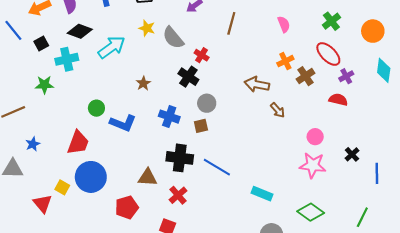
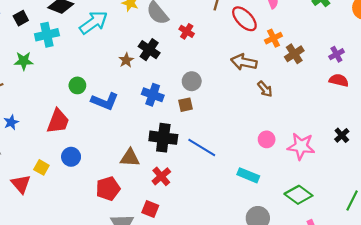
red ellipse: (328, 54) -> (244, 19), moved
black cross: (188, 77) -> (149, 50), moved
red semicircle: (338, 100) -> (339, 80), moved
pink circle: (315, 137) -> (267, 139), moved
blue circle: (91, 177) -> (71, 157), size x0.6

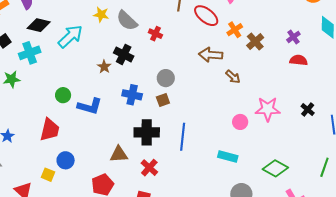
pink star: (301, 146) -> (268, 109), moved
blue line: (202, 147) -> (183, 137), turned 72
yellow square: (41, 167) -> (48, 175), moved

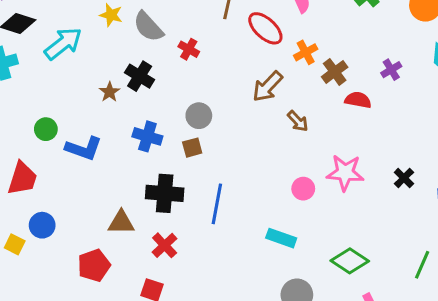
brown arrow: (211, 55) -> (268, 86), turned -55
red semicircle: (299, 60) -> (358, 100), moved

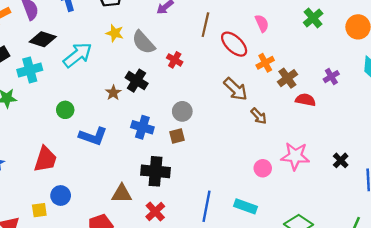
brown arrow: (268, 86) -> (236, 89), turned -90
green circle: (46, 129) -> (65, 110), moved
blue line: (217, 204) -> (206, 206), moved
yellow square: (15, 244) -> (39, 210), turned -35

